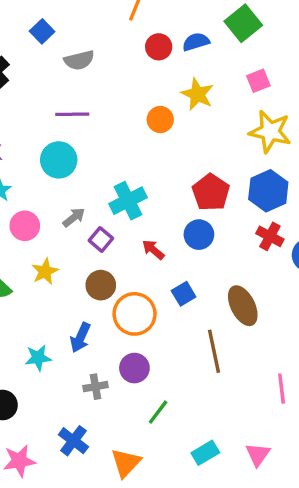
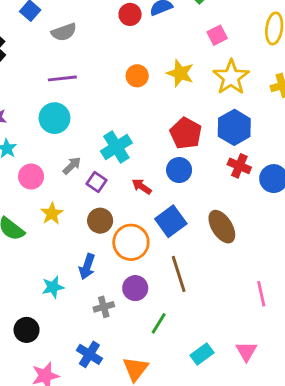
yellow star: (197, 94) -> (180, 73), moved
yellow star: (270, 132) -> (231, 77), turned 30
blue square: (184, 294) -> (171, 221), size x1.5
brown line: (214, 351) -> (179, 274), moved

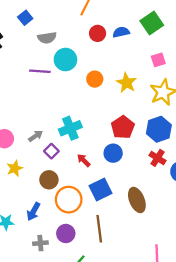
cyan circle: (55, 118) -> (65, 60), moved

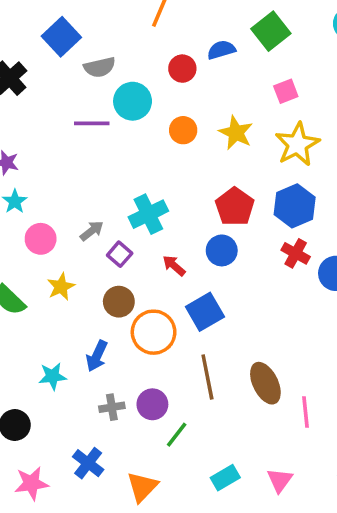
blue square: (25, 18) -> (61, 37), size x1.5
red circle: (98, 33) -> (182, 69), moved
brown ellipse: (137, 200) -> (265, 383), moved
purple circle: (66, 233) -> (152, 404), moved

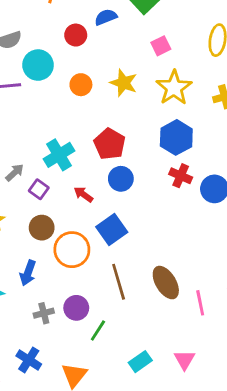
red pentagon: (235, 207) -> (110, 144), moved

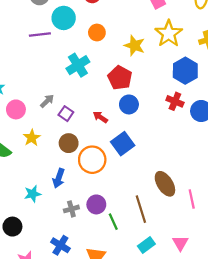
yellow star: (124, 83) -> (134, 46), moved
blue hexagon: (176, 137) -> (185, 71), moved
cyan cross: (59, 155) -> (78, 65), moved
brown line: (119, 282) -> (141, 209), moved
green line: (98, 330) -> (113, 222), turned -56

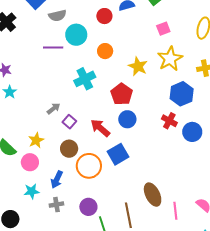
pink circle: (16, 109) -> (30, 162), moved
red arrow: (100, 117) -> (100, 128), size x1.5
gray cross: (71, 209) -> (56, 205), moved

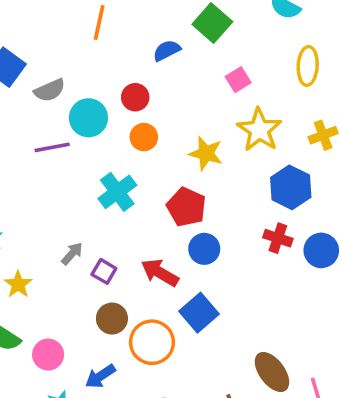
red circle: (104, 16) -> (135, 97), moved
yellow star: (36, 140) -> (18, 284), moved
blue arrow: (57, 180) -> (100, 376), turned 42

